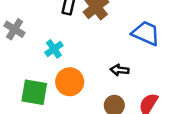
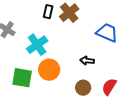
cyan cross: (54, 49) -> (37, 45), size x1.5

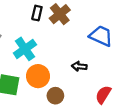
brown circle: (83, 88) -> (55, 96), moved

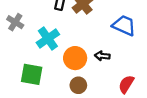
orange circle: (38, 76) -> (75, 58), moved

